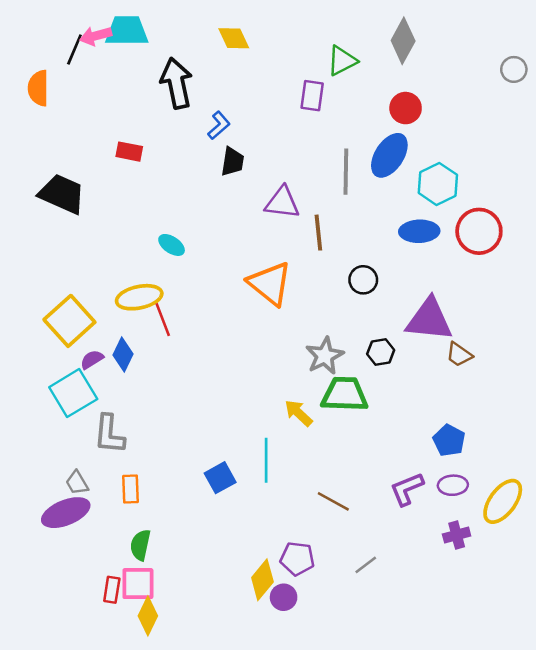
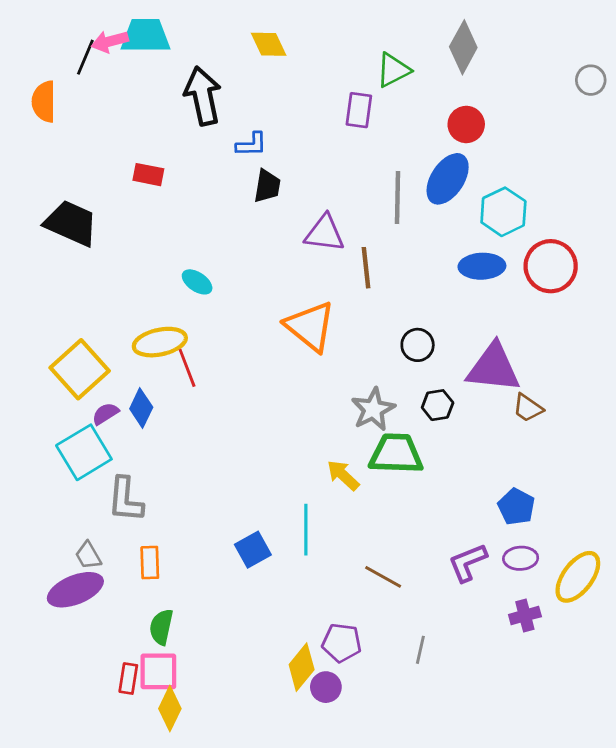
blue L-shape: (219, 125) -> (251, 145), turned 40
black circle: (363, 280) -> (418, 345), moved
gray line: (366, 565) -> (420, 650), turned -40

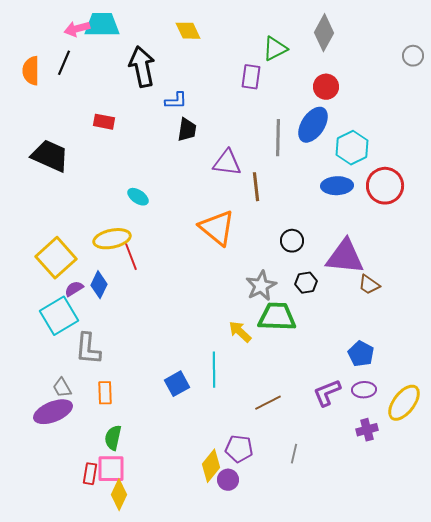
black line: (85, 57) -> (64, 63), moved
brown line: (383, 577) -> (268, 403), turned -56

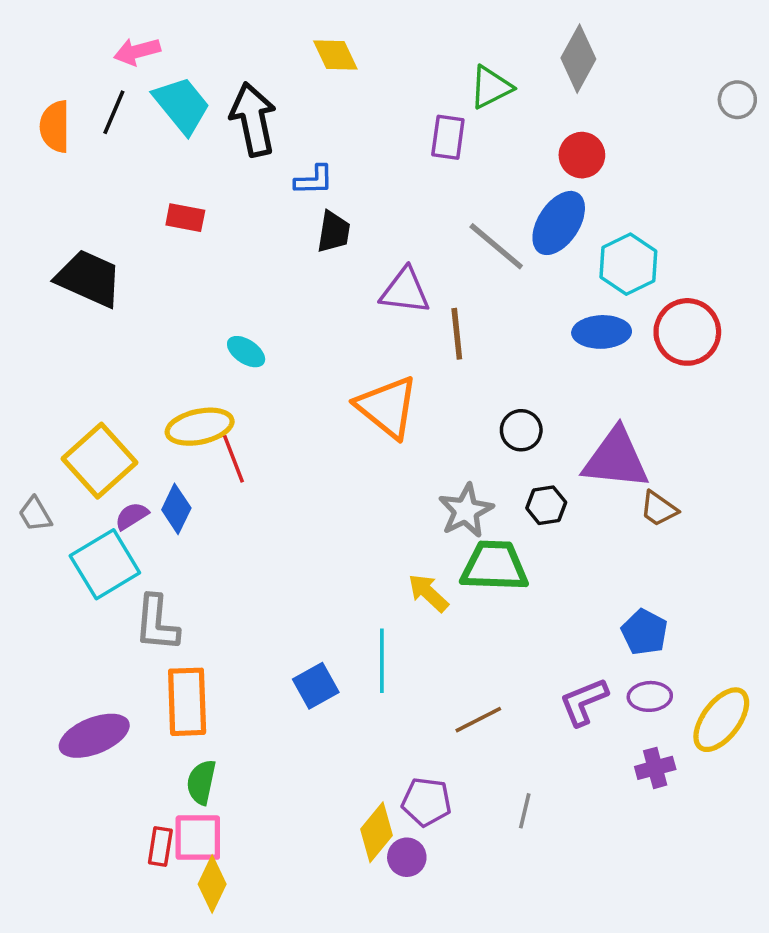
cyan trapezoid: (102, 25) -> (182, 105), moved, turned 51
gray line: (278, 138) -> (496, 246), turned -51
gray trapezoid: (62, 388) -> (35, 514), moved
orange rectangle: (105, 393) -> (187, 702), size x1.6

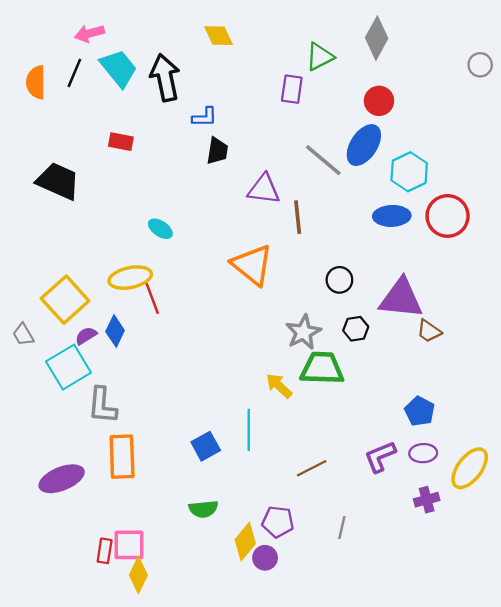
green semicircle: (201, 782) -> (203, 509), moved, turned -108

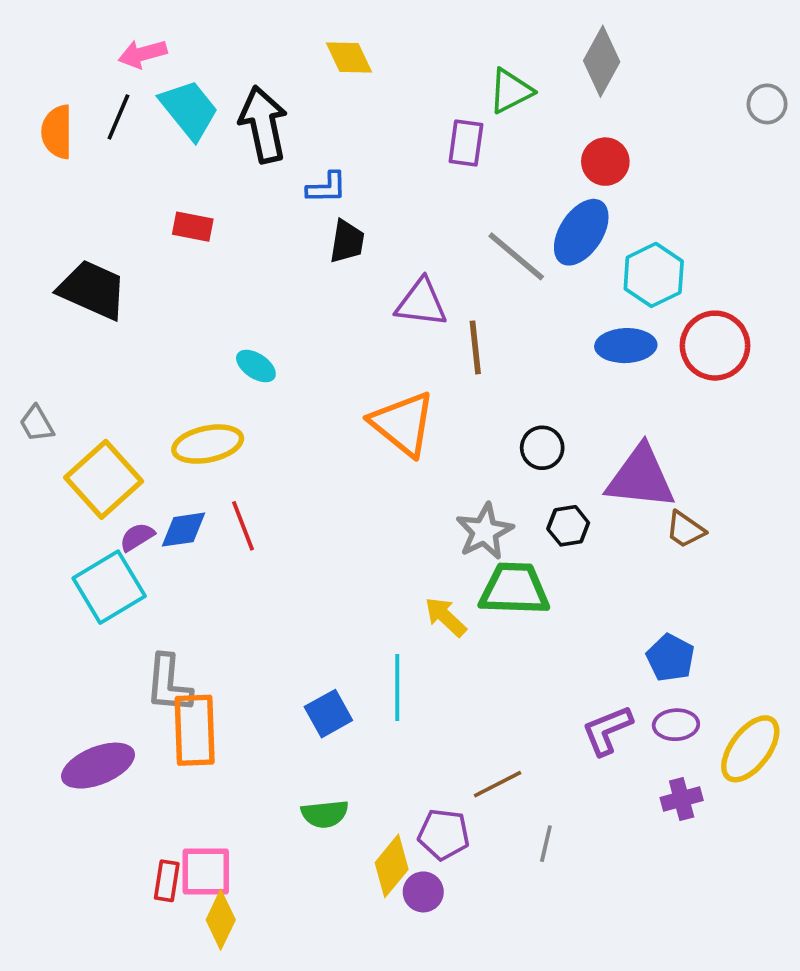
red line: (152, 299) -> (243, 526), moved
blue diamond: (115, 331) -> (183, 530), turned 56
gray trapezoid: (23, 335) -> (37, 424), moved
gray L-shape: (102, 405) -> (169, 684), moved
brown line: (312, 468) -> (498, 784), moved

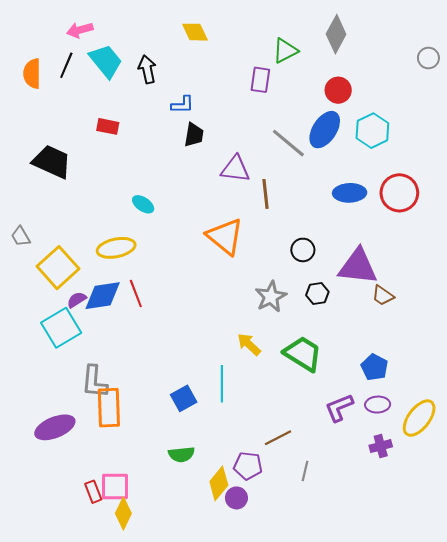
black arrow: (263, 124) -> (147, 69), size x0.7
cyan hexagon: (654, 275) -> (372, 131), moved
blue diamond: (183, 530) -> (103, 296), size x1.4
green trapezoid: (514, 589) -> (303, 354), moved, turned 30
red rectangle: (167, 881) -> (93, 492), turned -30

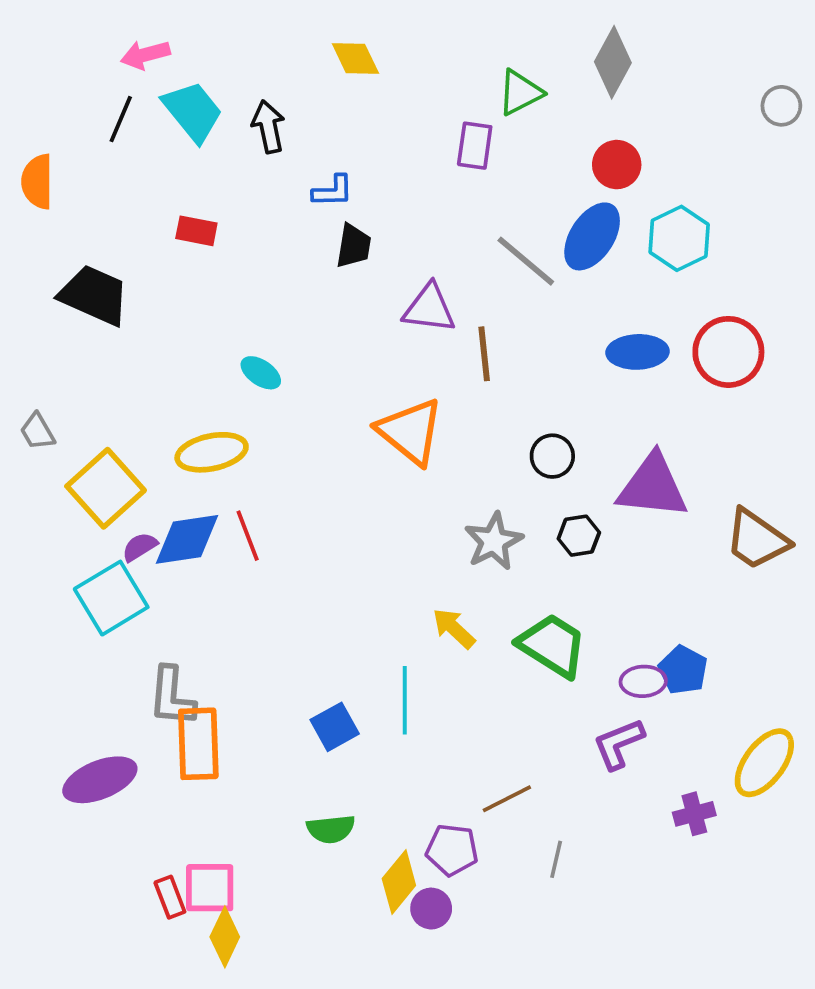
orange semicircle: (32, 74) -> (37, 182), moved
brown trapezoid: (383, 296) -> (757, 539), moved, size x1.6
purple ellipse: (378, 405) -> (643, 681), moved

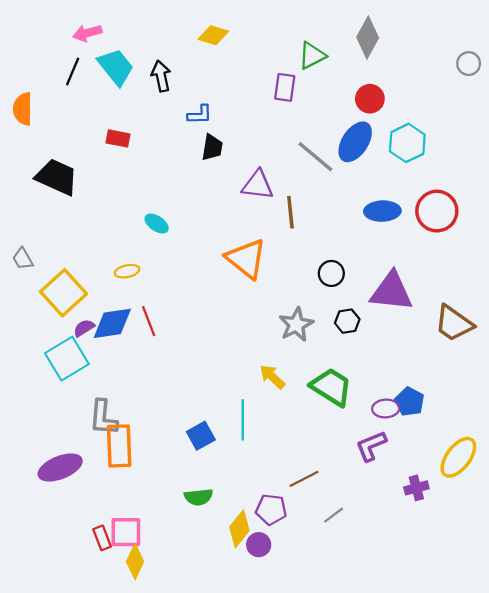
yellow diamond: (355, 59) -> (213, 35), turned -48
yellow ellipse: (212, 452) -> (127, 271), size x0.6
gray line: (556, 859) -> (334, 515), turned 40

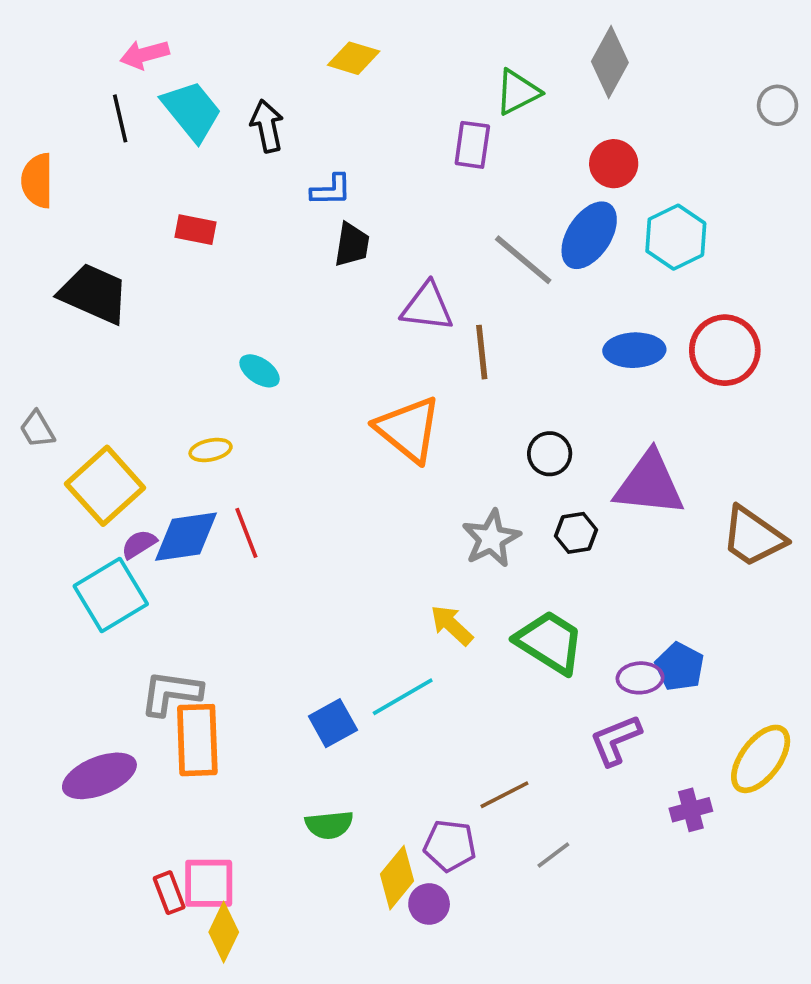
black line: (73, 71) -> (120, 118), turned -36
gray L-shape: (103, 418) -> (171, 693), turned 93
cyan line: (243, 420) -> (403, 697), turned 60

